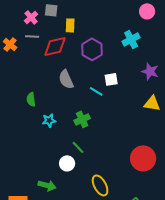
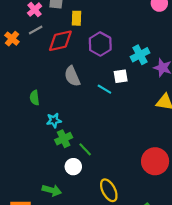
gray line: (32, 36) -> (36, 30), turned -32
cyan cross: (131, 39) -> (140, 55), moved
green cross: (82, 119) -> (64, 139), moved

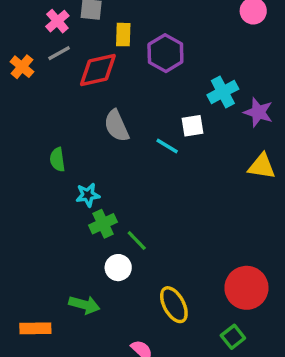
purple hexagon: (100, 44) -> (165, 53), moved
red circle: (155, 161) -> (246, 288), moved

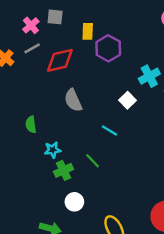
yellow rectangle: (123, 35) -> (88, 31), moved
white square: (192, 126) -> (128, 100), turned -35
cyan line: (167, 146) -> (109, 131), moved
green line: (137, 241) -> (93, 161), moved

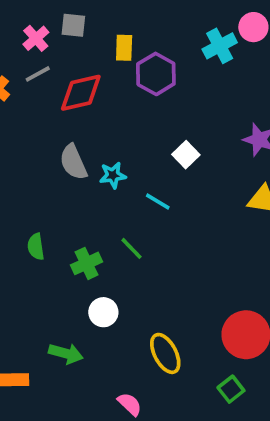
cyan cross: (149, 76) -> (220, 46), moved
gray semicircle: (73, 100) -> (73, 162), moved
green semicircle: (31, 124) -> (36, 247), moved
cyan star: (53, 150) -> (113, 175), moved

